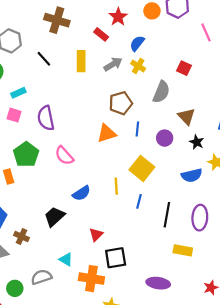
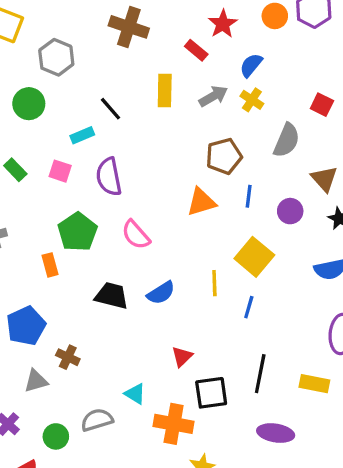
black line: (44, 59) -> (111, 109), moved
cyan rectangle: (18, 93) -> (82, 135), moved
black line: (167, 215) -> (260, 374), moved
black trapezoid: (54, 217) -> (112, 296), moved, turned 55

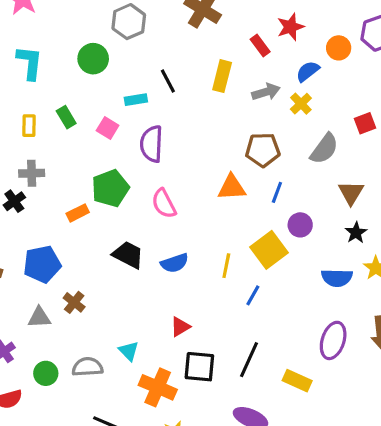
orange circle: (275, 16) -> (339, 48), moved
red square: (322, 105) -> (365, 123), turned 30
purple circle: (290, 211) -> (300, 225), moved
orange rectangle: (50, 265) -> (78, 213), turned 65

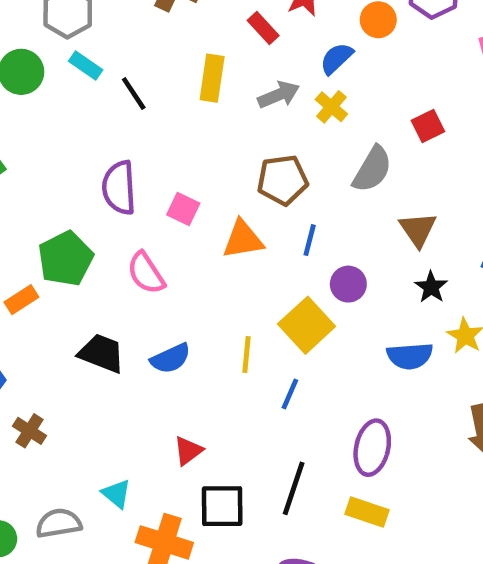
cyan rectangle: (136, 100) -> (86, 66), moved, turned 50
pink square: (108, 128) -> (183, 209), moved
purple ellipse: (333, 340) -> (372, 448), moved

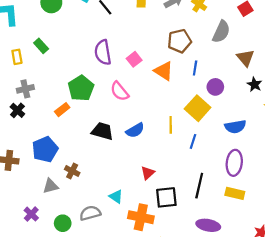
pink square: (183, 209) -> (134, 59), turned 32
orange triangle: (243, 239) -> (164, 71), turned 48
blue semicircle: (410, 356) -> (235, 127), moved

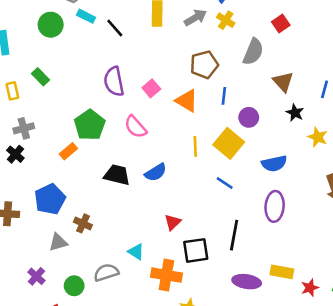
yellow line: (171, 125) -> (195, 146), moved
blue line: (193, 141) -> (225, 183), turned -72
yellow rectangle: (235, 193) -> (282, 272), moved

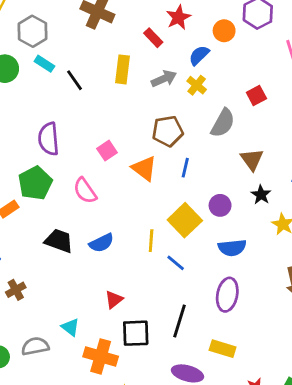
purple semicircle: (114, 82) -> (49, 139), moved
purple circle: (249, 117) -> (220, 205), moved
yellow line: (195, 146) -> (151, 241), moved
brown cross: (83, 223) -> (16, 290), turned 30
yellow rectangle: (282, 272) -> (223, 349), moved

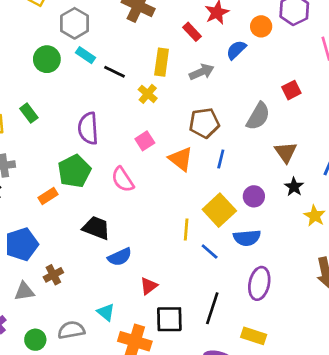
black line: (75, 80) -> (115, 72), turned -30
yellow cross: (197, 85) -> (148, 94), moved
blue semicircle: (101, 243) -> (120, 257), moved
blue semicircle: (232, 248) -> (247, 238), moved

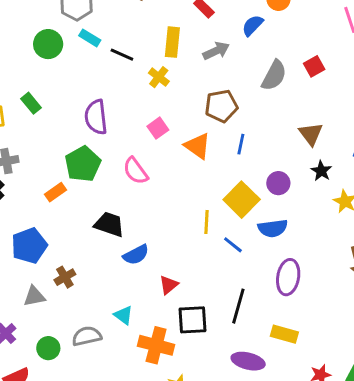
gray semicircle: (258, 116) -> (274, 75), moved

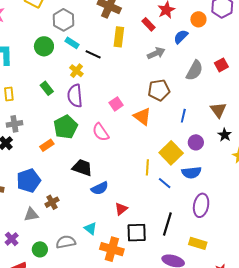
yellow rectangle: (172, 42) -> (119, 37), moved
yellow cross: (159, 77) -> (76, 71), moved
green rectangle: (31, 103) -> (47, 88), moved
blue line: (241, 144) -> (183, 116), moved

